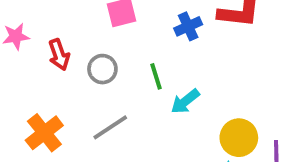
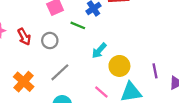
green line: (156, 76) -> (78, 25), moved, turned -40
yellow circle: (239, 138) -> (119, 66), moved

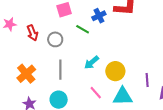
cyan arrow: (99, 51) -> (92, 62), moved
gray line: (60, 72) -> (60, 70), turned -54

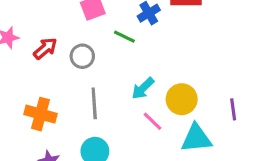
red arrow: (32, 33) -> (45, 48), turned -105
orange cross: (26, 74) -> (40, 114), turned -30
pink line: (96, 93) -> (152, 121), moved

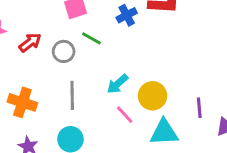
green line: (124, 37) -> (91, 38), moved

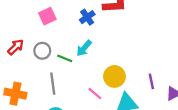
green line: (91, 38) -> (65, 58), moved
cyan arrow: (118, 84) -> (84, 48), moved

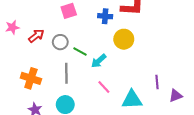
blue cross: (87, 17) -> (105, 16), turned 32
cyan arrow: (84, 48) -> (99, 61), moved
yellow circle: (114, 76) -> (124, 39), moved

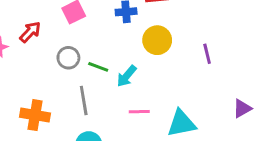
red arrow: (36, 36) -> (30, 32), moved
purple line: (157, 82) -> (207, 54), moved
pink line: (104, 87) -> (139, 112), turned -40

